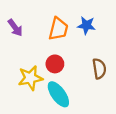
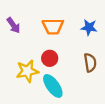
blue star: (86, 25) -> (89, 27), moved
orange trapezoid: (58, 29) -> (53, 26), turned 75

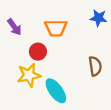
blue star: (89, 27) -> (98, 18), moved
red circle: (50, 58) -> (38, 52), moved

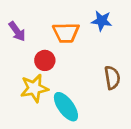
blue star: (98, 18) -> (102, 21), moved

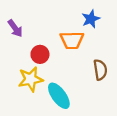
blue star: (102, 21) -> (91, 19), turned -30
orange trapezoid: (66, 33) -> (72, 40), moved

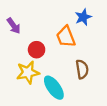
orange trapezoid: (72, 40) -> (66, 37), turned 70
brown semicircle: (100, 70) -> (82, 69), moved

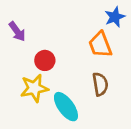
blue star: (83, 17) -> (115, 17), moved
orange trapezoid: (66, 37) -> (100, 45), moved

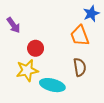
cyan ellipse: (66, 107) -> (52, 85), turned -40

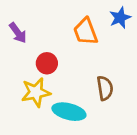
orange trapezoid: (80, 36) -> (86, 31), moved

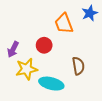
purple arrow: (18, 33) -> (13, 49), moved, turned 63
red circle: (47, 63) -> (44, 45), moved

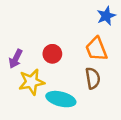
orange trapezoid: (64, 24) -> (96, 49), moved

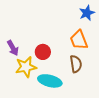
red circle: (52, 54) -> (43, 52), moved
purple arrow: (16, 59) -> (13, 48), turned -56

